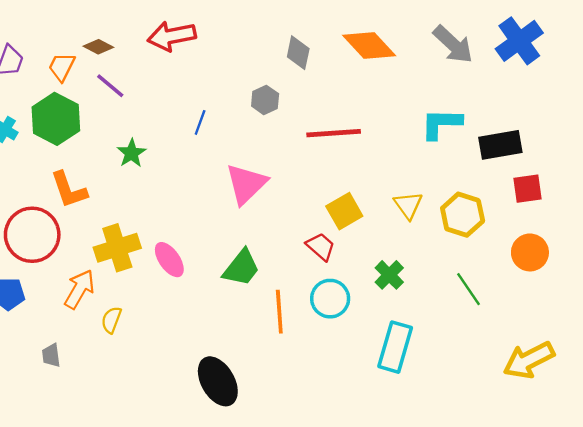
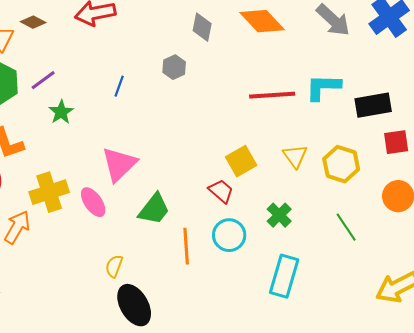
purple line: (110, 86) -> (43, 80), moved, turned -76
red line: (334, 133) -> (272, 95), moved
pink triangle: (246, 184) -> (119, 164), moved
yellow semicircle: (111, 320) -> (114, 266), moved

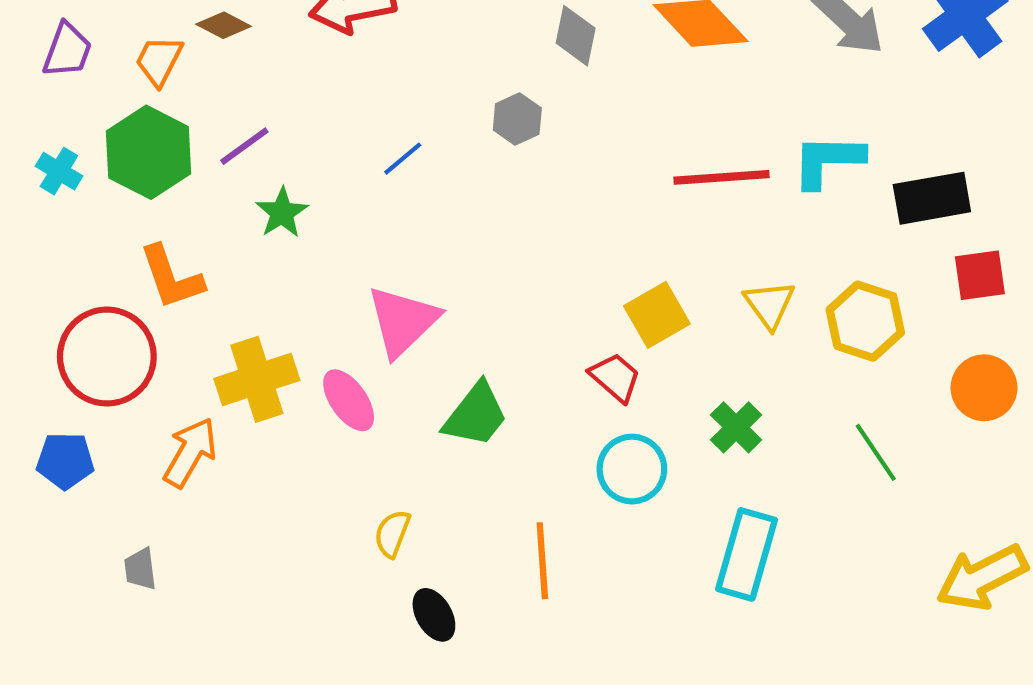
blue line: (119, 86) -> (403, 159), turned 30
orange line: (186, 246) -> (542, 561), moved
black ellipse: (134, 305) -> (434, 615), size x0.6

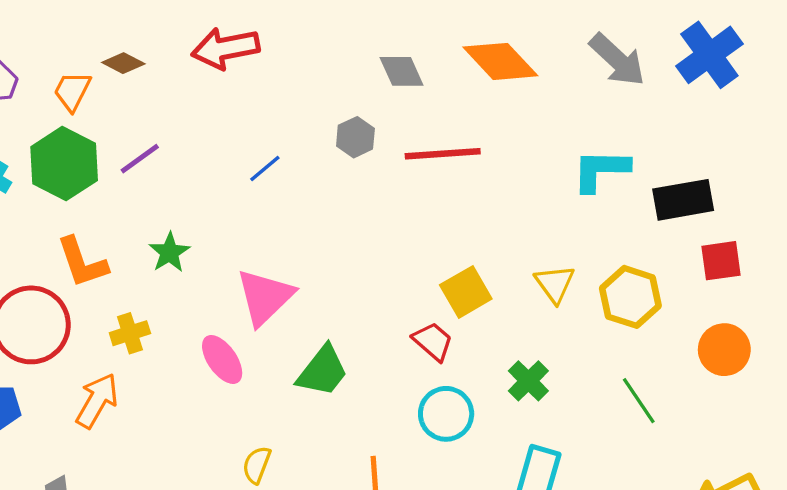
gray diamond: (576, 36) -> (402, 71), turned -36
red line: (721, 177) -> (443, 154), moved
green star: (282, 213) -> (169, 252), moved
yellow cross: (257, 379) -> (130, 333), moved, size x0.6

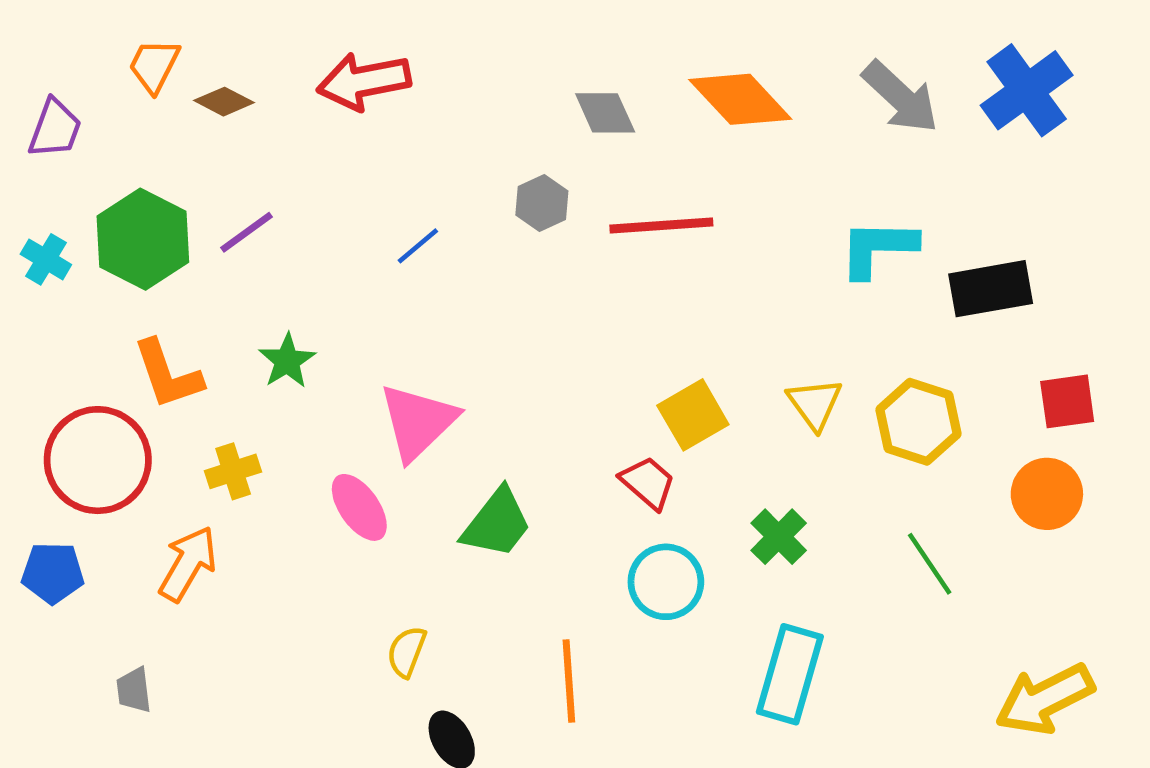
orange trapezoid: (72, 91) -> (154, 65), moved
red square: (721, 261) -> (1067, 401), moved

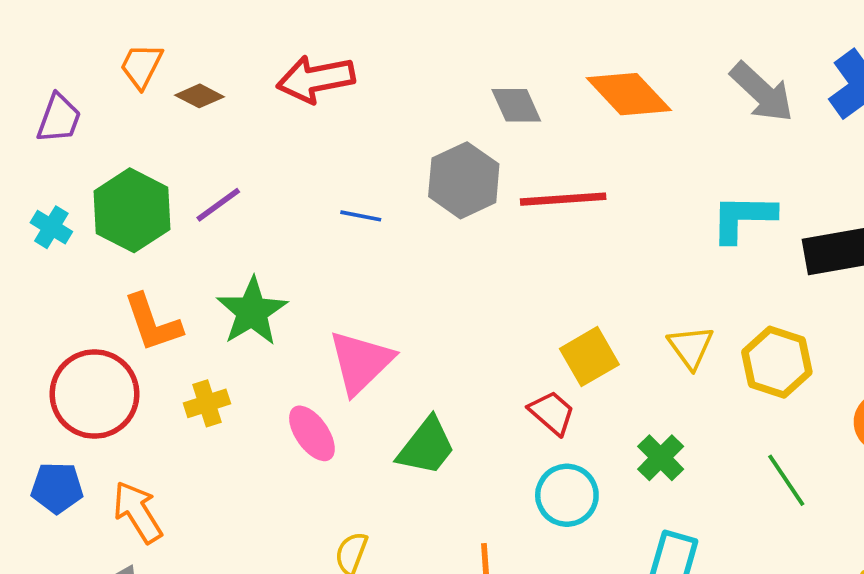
gray hexagon: (542, 203) -> (464, 180), size x1.6
blue line: (418, 246) -> (361, 216), turned 51
green star: (287, 361) -> (252, 312), size x1.5
orange arrow: (188, 564) -> (138, 512), moved, turned -62

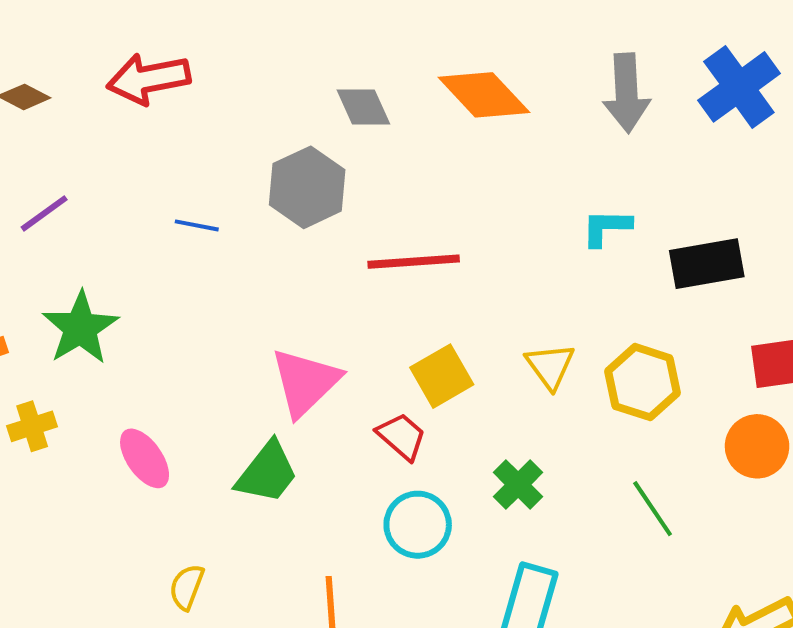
gray arrow: (762, 92) -> (626, 93), turned 44
red line: (563, 199) -> (414, 262), moved
cyan L-shape: (743, 218) -> (606, 227), size x0.7
pink triangle: (361, 362) -> (305, 382), moved

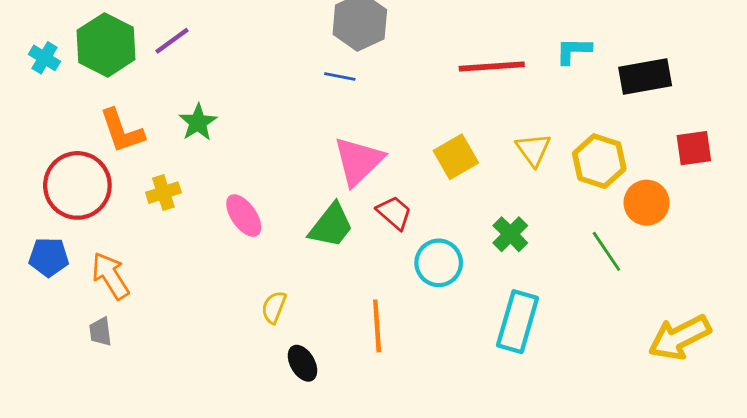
blue line: (197, 225) -> (340, 76), moved
red line: (414, 262) -> (492, 66), moved
green star: (80, 328) -> (198, 122), size x0.7
red trapezoid: (402, 436) -> (394, 213), moved
orange circle: (757, 446) -> (647, 203), moved

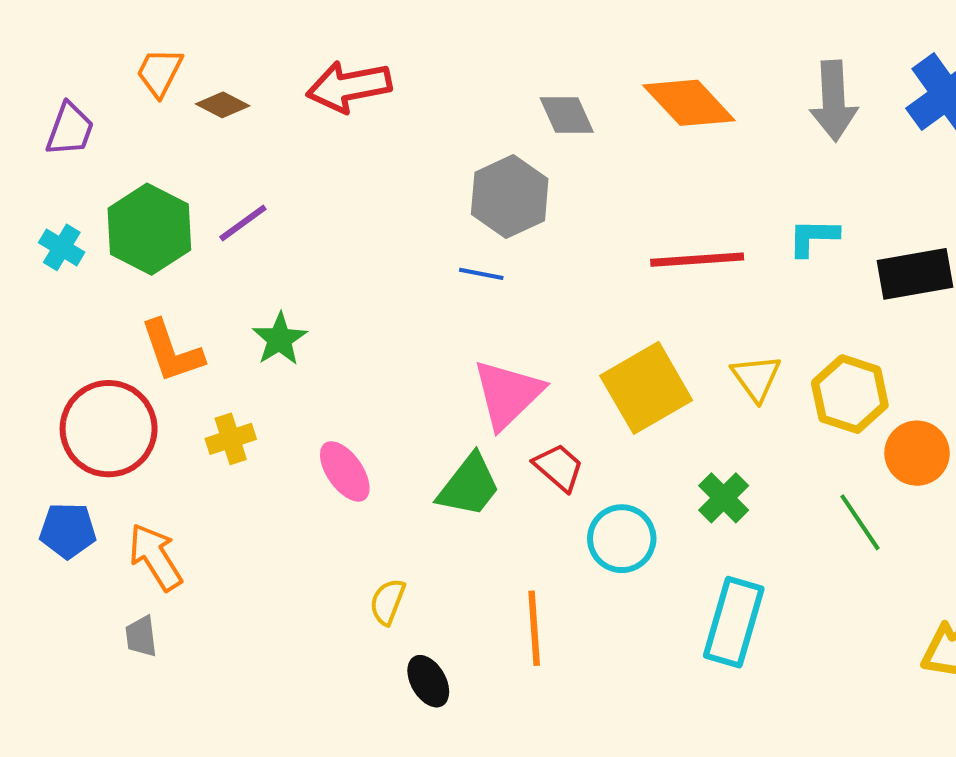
yellow square: (456, 157) -> (646, 388), size x1.4

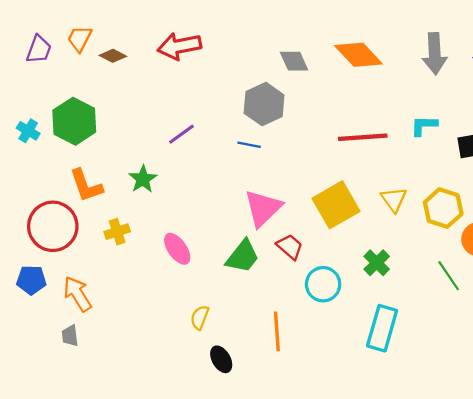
purple trapezoid: (70, 129) -> (39, 49), moved
purple line: (243, 223) -> (181, 134), moved

